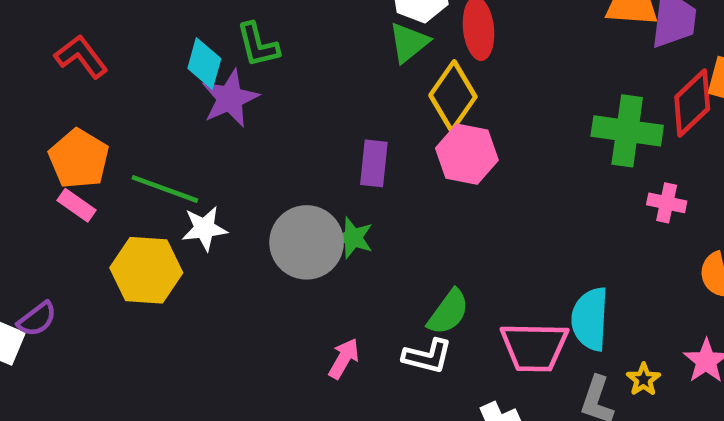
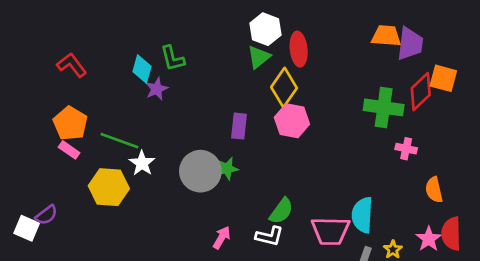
purple star: (230, 98) -> (157, 89), size x0.7
white star: (204, 228) -> (142, 163), turned -30
green star: (353, 238) -> (227, 169), turned -30

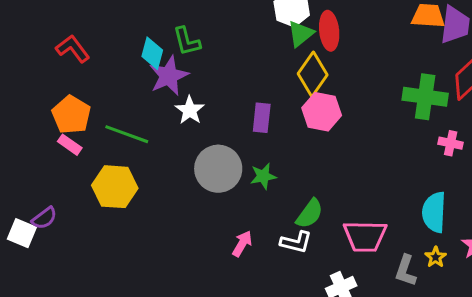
green triangle: (259, 57) -> (301, 34), moved
purple star: (157, 89) -> (169, 76), size x1.5
white star: (142, 163) -> (190, 110), moved
green star: (227, 169) -> (263, 176), moved
cyan semicircle: (362, 215) -> (434, 212), moved

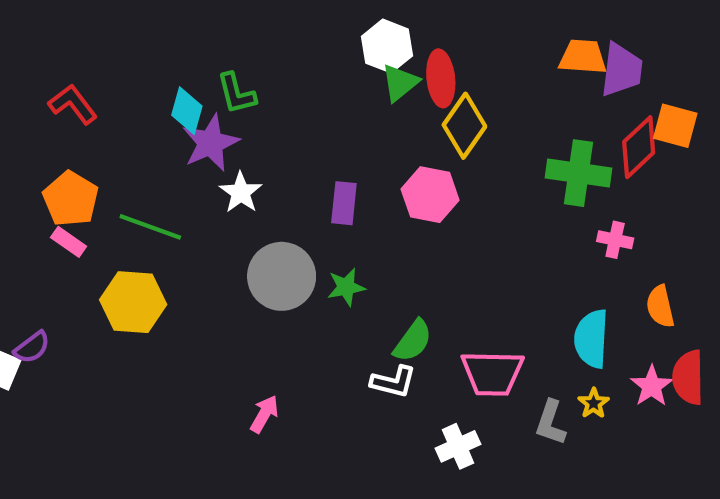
yellow diamond: (313, 74) -> (464, 126), moved
pink arrow: (242, 244) -> (264, 414), moved

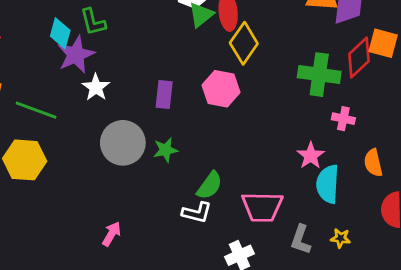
pink star: (652, 386) -> (311, 156), moved
yellow star: (594, 403) -> (341, 238), moved, turned -30

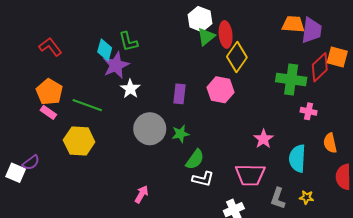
pink star: (311, 156) -> (263, 139), moved
green semicircle: (210, 186) -> (195, 159), moved

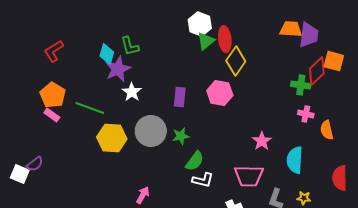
red L-shape: (50, 47) -> (54, 51), turned -85
green cross: (291, 80) -> (301, 85), moved, size x0.7
yellow hexagon: (79, 141) -> (112, 138), moved
orange semicircle: (330, 143) -> (327, 130), moved

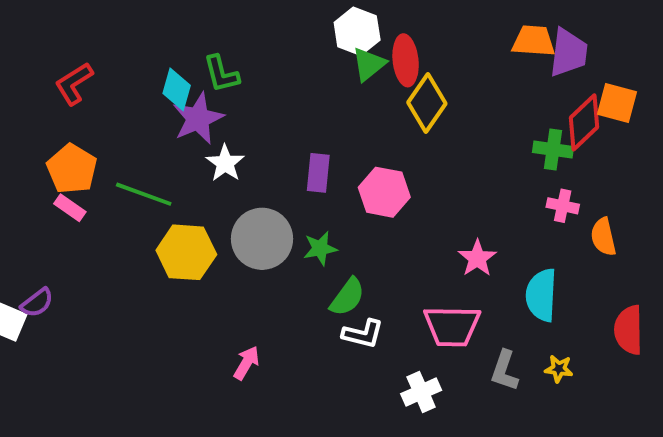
pink hexagon: (220, 93) -> (384, 192), moved

